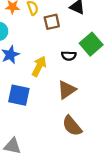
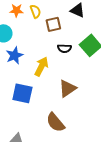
black semicircle: (69, 56) -> (64, 48), moved
brown semicircle: (72, 126) -> (55, 122), moved

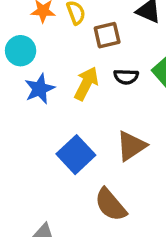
yellow arrow: (41, 66) -> (86, 84), moved
blue square: (22, 93) -> (76, 155), moved, turned 35

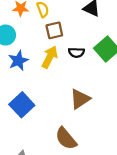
brown square: (107, 35) -> (54, 30), moved
blue square: (76, 155) -> (22, 105), moved

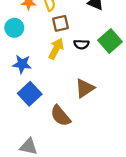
blue star: (18, 61) -> (22, 64), moved, turned 30
brown semicircle: (66, 138) -> (60, 116), moved

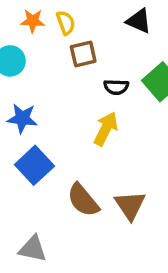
yellow arrow: (56, 49) -> (106, 129), moved
brown triangle: (85, 88) -> (130, 205), moved, turned -30

